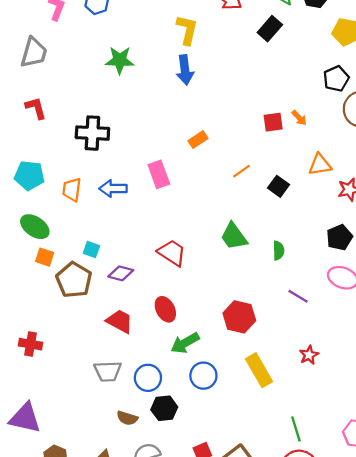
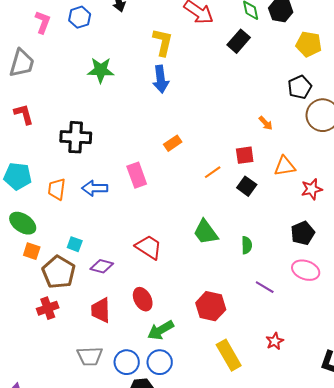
red square: (273, 122) -> (245, 155), moved
red trapezoid: (120, 321) -> (101, 310), turned -120
red cross: (30, 344) -> (48, 308), moved, turned -30
blue circle: (203, 376) -> (160, 362), moved

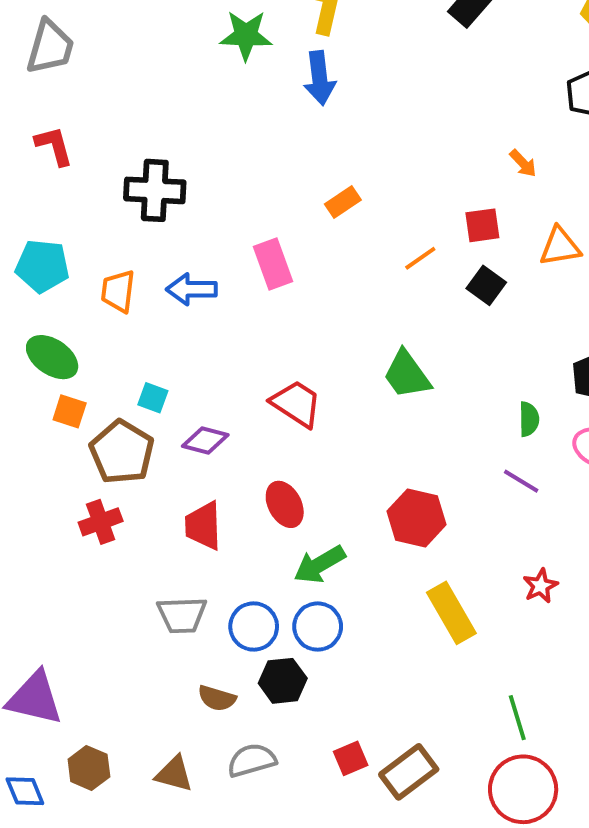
green star: (101, 70) -> (246, 35), moved
green semicircle: (247, 245) -> (529, 419), moved

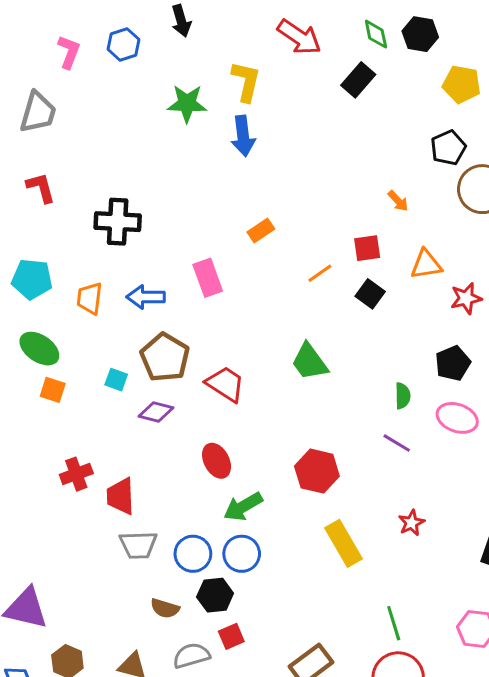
brown pentagon: (122, 452) -> (165, 357), moved
red trapezoid: (203, 526) -> (121, 496), moved
red square: (351, 758) -> (231, 636), moved

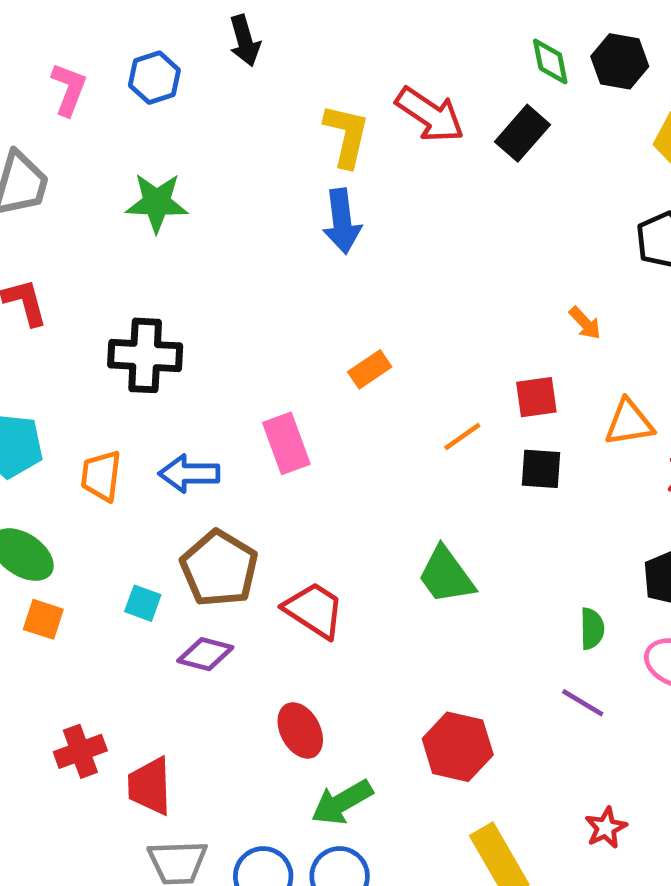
red arrow: (299, 37) -> (430, 115), moved
green star: (187, 103) -> (157, 203), moved
black square: (370, 294) -> (541, 469), turned -32

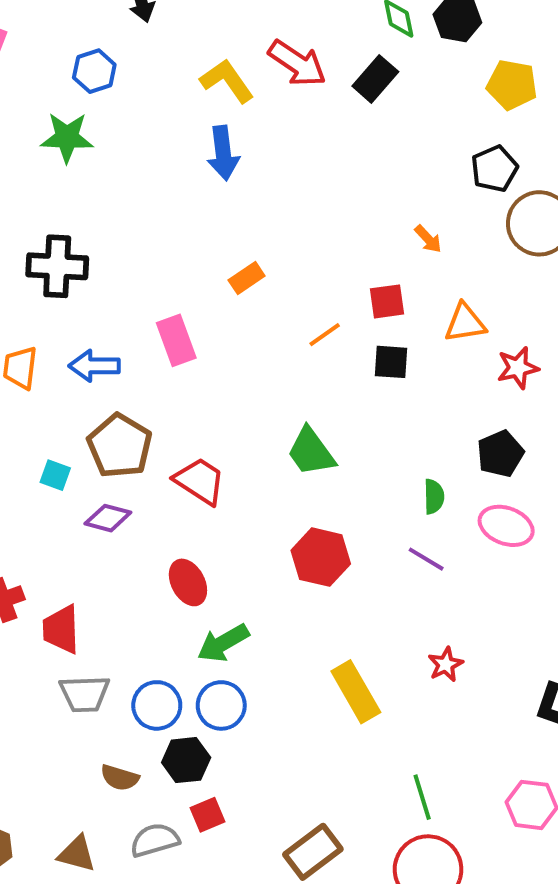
blue hexagon: (154, 78) -> (94, 71), moved
yellow L-shape: (347, 136) -> (227, 81), turned -48
red hexagon: (458, 747) -> (321, 557), moved

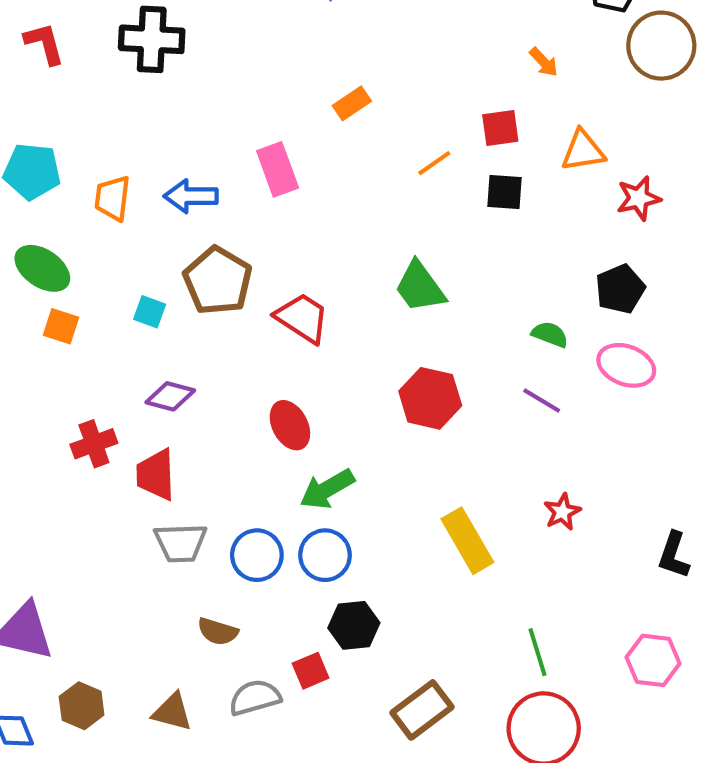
black cross: (57, 266) -> (152, 39), moved
green semicircle: (434, 497) -> (550, 334), turned -68
purple diamond: (108, 518) -> (170, 396), moved
black hexagon: (186, 760) -> (354, 625), moved

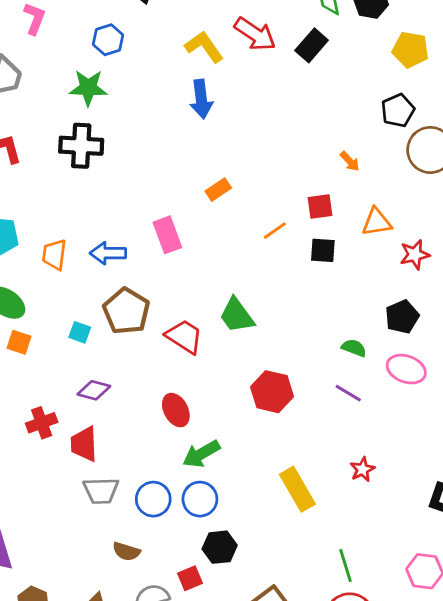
green trapezoid: (420, 287) -> (237, 315), moved

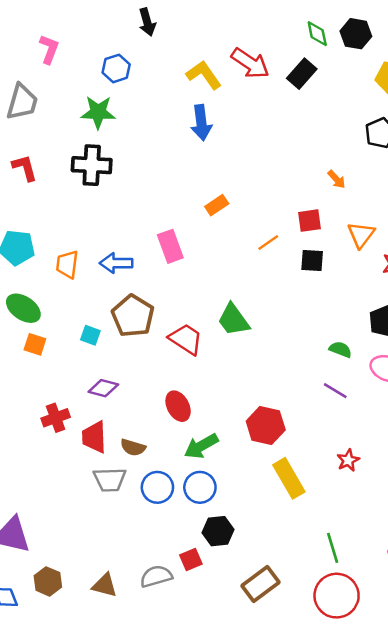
orange triangle: (377, 222) -> (361, 235), turned -44
red hexagon: (272, 392) -> (266, 425), moved
brown semicircle: (126, 551) -> (133, 447), moved

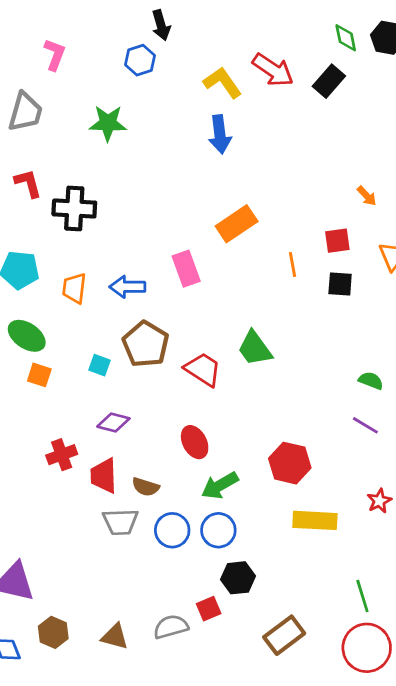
blue hexagon: (116, 68) -> (140, 60), moved
black cross: (92, 165) -> (74, 208), moved
orange rectangle: (217, 205) -> (237, 224), size x1.6
orange line: (268, 242) -> (293, 264), turned -65
yellow rectangle: (289, 478) -> (315, 520), turned -57

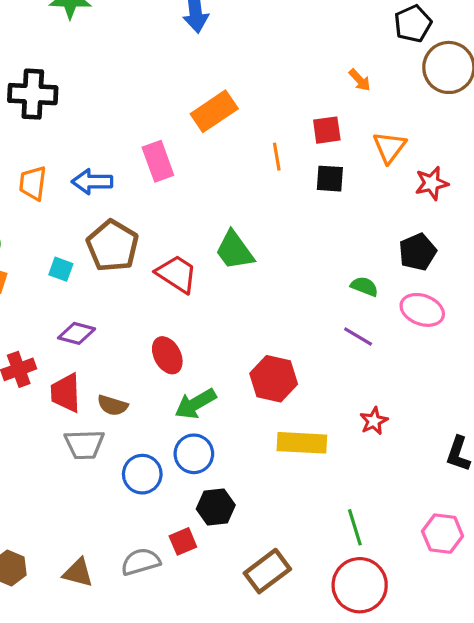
blue circle: (172, 530) -> (142, 474), moved

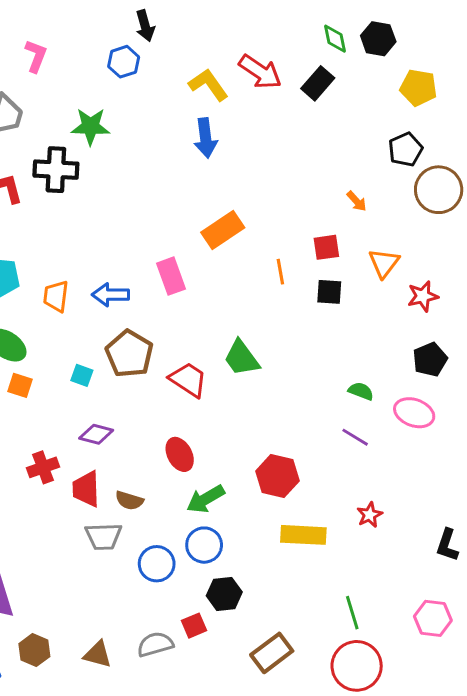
black cross: (33, 94) -> (56, 170), moved
black pentagon: (418, 252) -> (430, 359), moved

